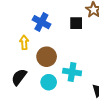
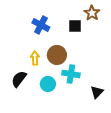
yellow arrow: (24, 42) -> (35, 58), moved
brown circle: (47, 57) -> (57, 55), moved

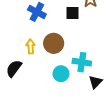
cyan cross: (71, 74) -> (82, 62), moved
cyan circle: (48, 84) -> (61, 74), moved

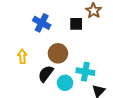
yellow arrow: (31, 46) -> (22, 56), moved
black semicircle: (14, 68) -> (46, 74), moved

